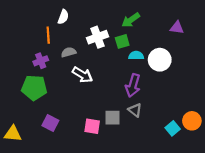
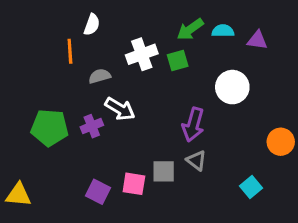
cyan semicircle: (136, 55) -> (223, 31), moved
purple cross: (41, 61) -> (92, 126), moved
orange circle: (192, 121) -> (281, 142), moved
purple square: (50, 123) -> (98, 192), moved

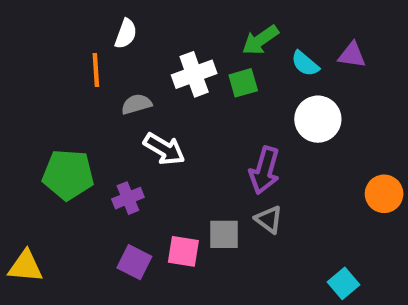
cyan semicircle: (223, 31) -> (305, 64), moved, turned -140
purple cross: (92, 126) -> (128, 198), moved
cyan square: (251, 187) -> (344, 283), moved

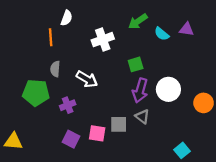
green square: (243, 83) -> (136, 64), moved
gray semicircle: (136, 104) -> (55, 69), moved, turned -70
white circle: (318, 119) -> (168, 89), moved

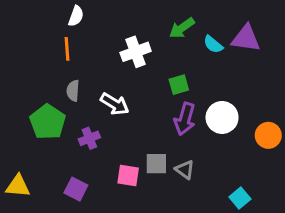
white semicircle: (67, 18) -> (76, 16), moved
purple triangle: (187, 29) -> (246, 38), size x1.5
green pentagon: (36, 93) -> (48, 122), turned 30
gray triangle: (142, 116) -> (185, 170), moved
purple square: (71, 139) -> (76, 189), moved

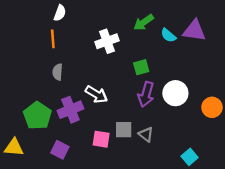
white arrow: (115, 104) -> (96, 94), moved
green pentagon: (48, 122) -> (37, 116), moved
purple cross: (89, 138) -> (70, 110), size x1.5

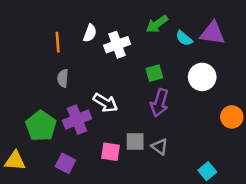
white semicircle: (60, 13) -> (90, 33), moved
white circle: (175, 93) -> (202, 77), moved

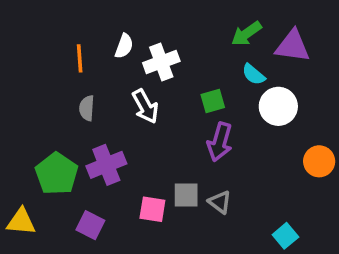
green arrow: (157, 24) -> (246, 34), moved
cyan semicircle: (184, 38) -> (253, 74), moved
white arrow: (105, 103) -> (145, 106), moved, turned 30

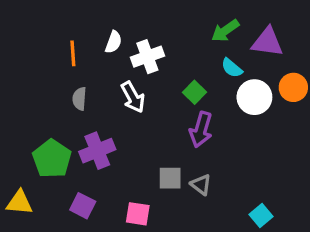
green square: (213, 101) -> (194, 92), turned -30
orange circle: (319, 161) -> (293, 87), moved
pink square: (152, 209) -> (138, 214), moved

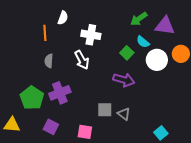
white semicircle: (113, 42) -> (63, 18), moved
white cross: (147, 57) -> (91, 35), turned 30
green square: (194, 92) -> (127, 53), moved
purple arrow: (201, 130) -> (124, 80), turned -90

